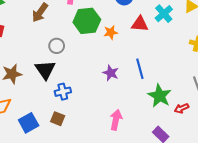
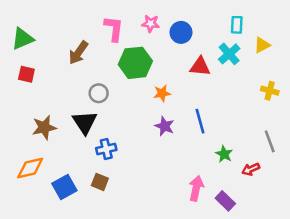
orange star: (111, 32) -> (162, 93), moved
green star: (160, 96) -> (224, 154), size x0.6
pink arrow: (116, 120) -> (196, 188), moved

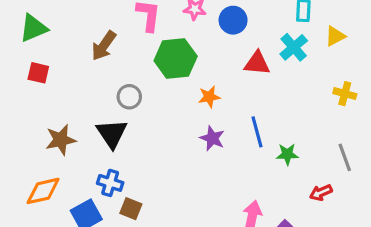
blue cross: (106, 149) -> (110, 183), moved, turned 30
green star: (224, 154) -> (287, 154), moved, turned -30

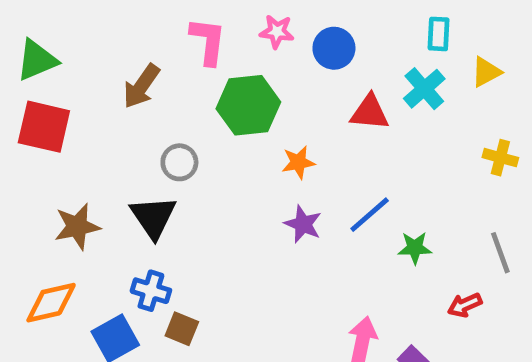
red square: (38, 73) -> (44, 127), size x1.6
blue line: (257, 132) -> (370, 215), turned 64

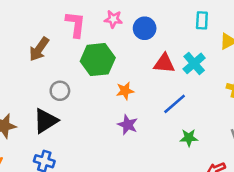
cyan cross: (424, 89) -> (194, 63), moved
blue line: (370, 215) -> (175, 104), moved
black triangle: (153, 217) -> (46, 121), turned 32

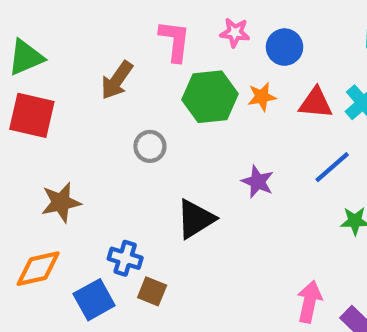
orange star: (125, 91) -> (262, 97), moved
black triangle: (46, 121) -> (195, 219), moved
purple star: (128, 125) -> (258, 182), moved

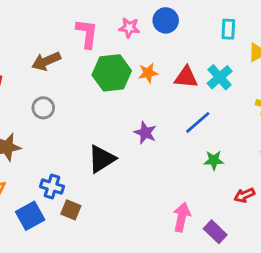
blue circle: (285, 47) -> (166, 20), moved
brown arrow: (117, 80) -> (46, 61), turned 32
gray circle: (150, 146) -> (43, 108), moved

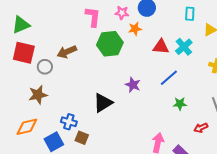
brown arrow: (46, 61) -> (67, 52), moved
orange star: (148, 73) -> (135, 29), moved
gray circle: (43, 108) -> (45, 67), moved

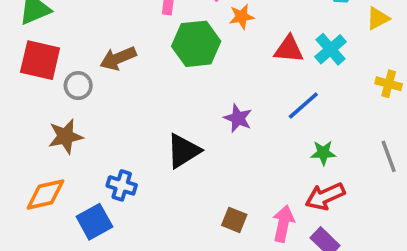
red arrow: (201, 128) -> (325, 196), moved, size x1.5
brown square: (82, 138) -> (234, 220), moved

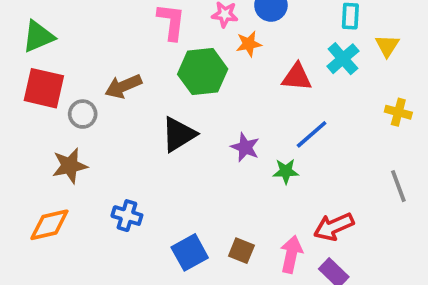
yellow triangle: (378, 18) -> (387, 46), turned -30
cyan cross: (331, 49) -> (343, 59), moved
black triangle: (183, 151) -> (179, 134), moved
green star: (323, 153) -> (286, 171), moved
blue square: (94, 222) -> (190, 252), moved

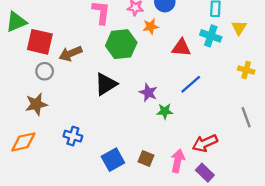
cyan cross: (343, 59) -> (211, 36), turned -30
red square: (44, 88) -> (40, 42), moved
green star: (286, 171) -> (165, 111), moved

